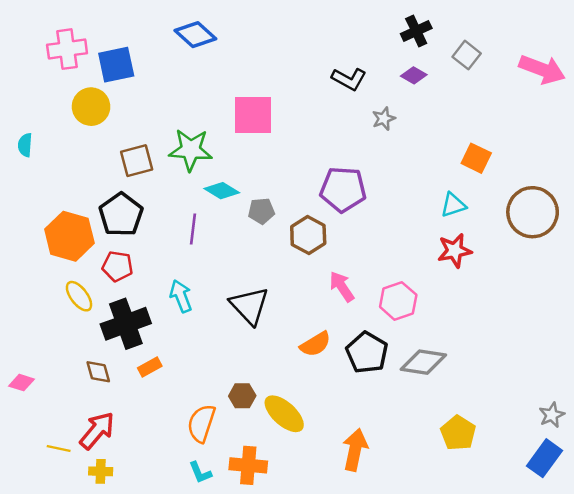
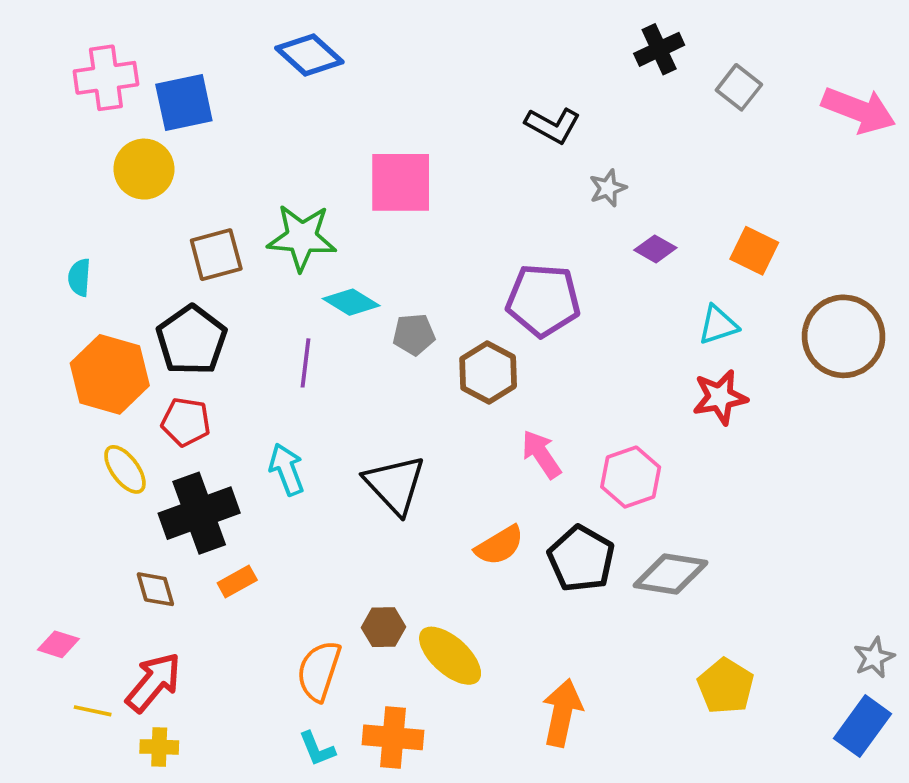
purple diamond: (414, 75) -> (655, 249), moved
cyan semicircle: (25, 145) -> (79, 277), moved
pink diamond: (21, 383) -> (58, 644), moved

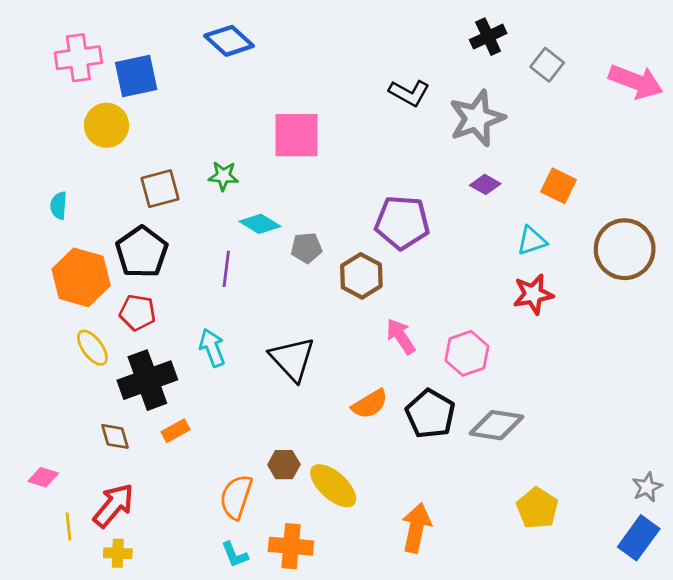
gray star: (608, 188) -> (477, 118), moved, size x2.0
green star: (302, 238) -> (223, 176), size x0.6
yellow line: (93, 711) -> (69, 526), turned 72

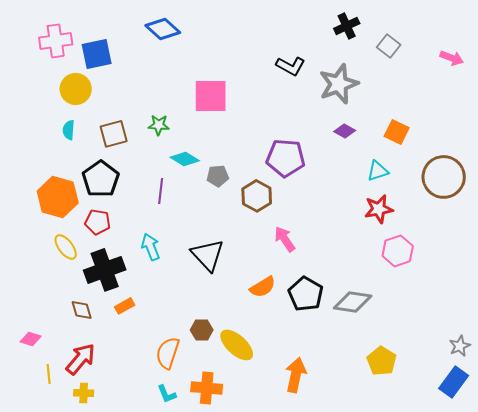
pink arrow: (636, 82) -> (452, 58), size x0.6
cyan semicircle: (59, 206) -> (69, 130), moved
pink hexagon: (467, 353) -> (398, 251), moved

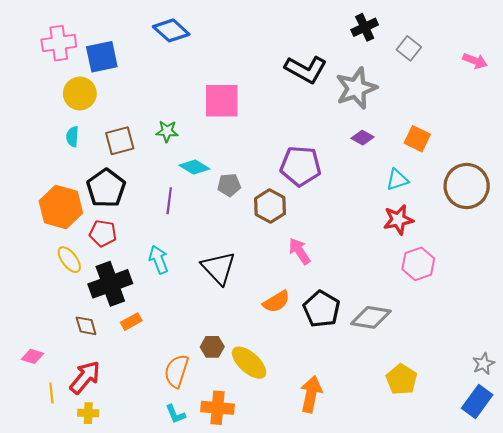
black L-shape: (291, 66) -> (306, 69), size x1.4

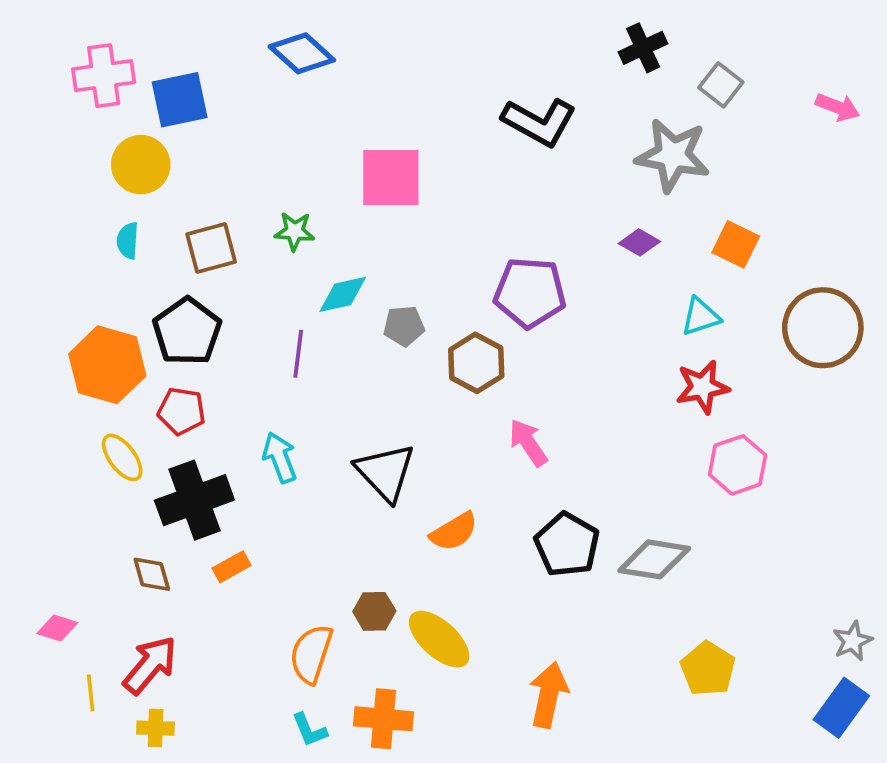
gray star: (356, 88) -> (673, 155), moved, turned 30
cyan diamond: (194, 167) -> (343, 294), turned -44
orange semicircle: (276, 302) -> (454, 532), moved

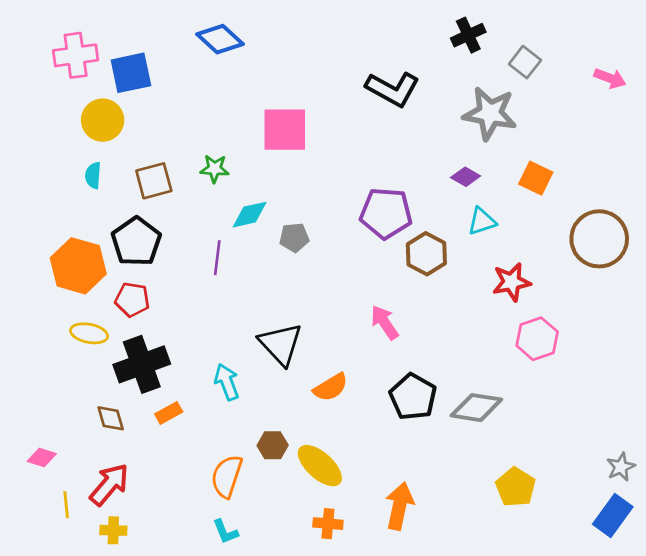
cyan triangle: (701, 317) -> (482, 221), moved
brown hexagon: (476, 363) -> (426, 254), moved
yellow ellipse: (122, 457) -> (89, 333), turned -42
cyan arrow: (280, 457) -> (227, 382), moved
orange cross: (384, 719) -> (328, 524), moved, size x0.7

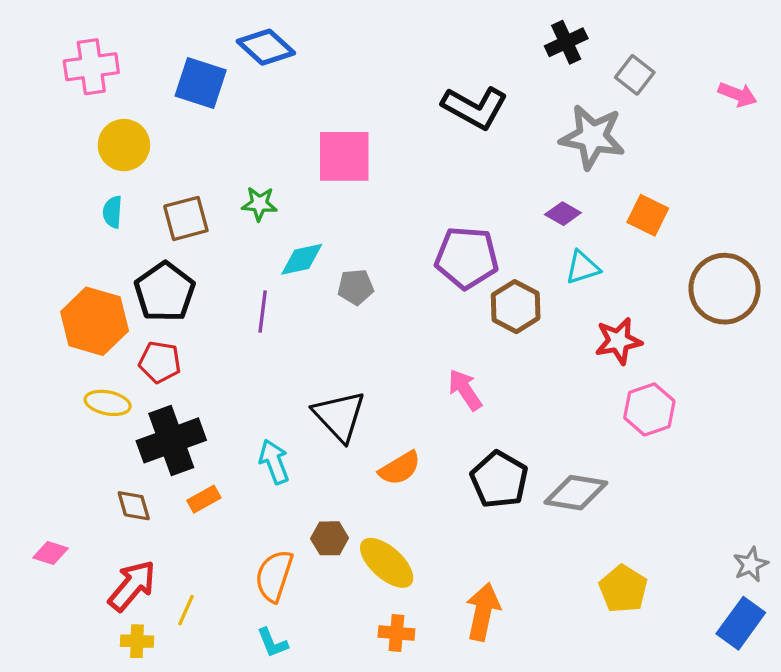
blue square: (131, 73) -> (201, 83), moved, turned 30
yellow line: (66, 505) -> (186, 610), moved, turned 30

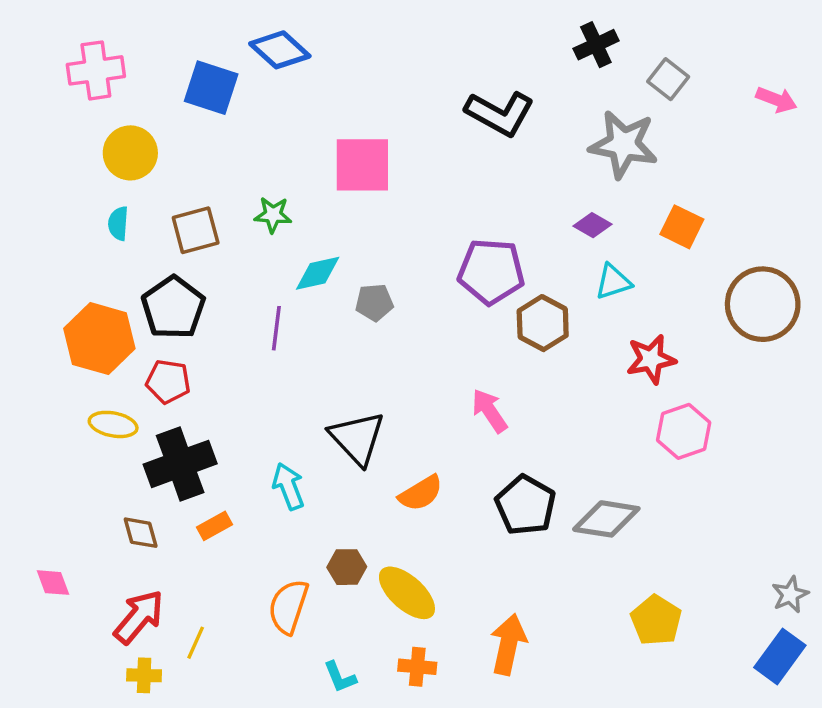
pink diamond: (50, 553) -> (53, 583), turned 52
cyan L-shape: (272, 643) -> (340, 677), moved

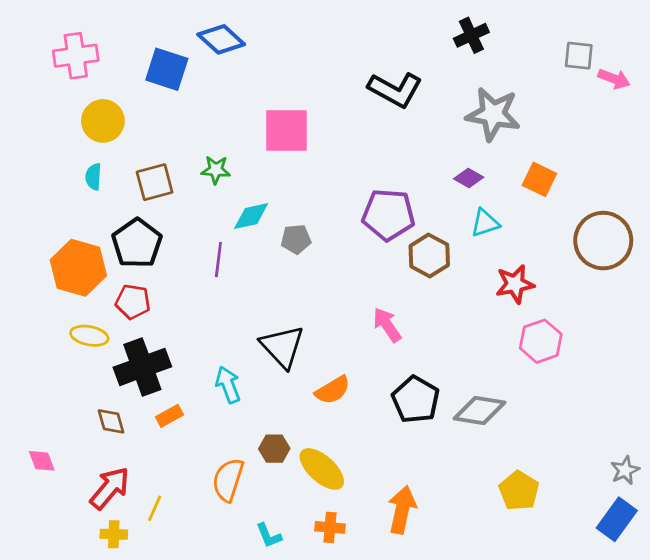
gray square: (668, 79) -> (579, 56), moved, turned -32

